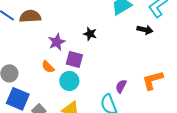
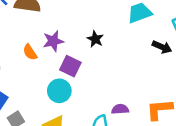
orange semicircle: (48, 67) -> (30, 52), moved
purple semicircle: (121, 86) -> (120, 109), turned 48

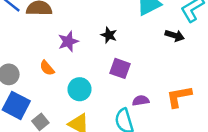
orange semicircle: (30, 52) -> (47, 68), moved
purple square: (70, 66) -> (120, 68), moved

